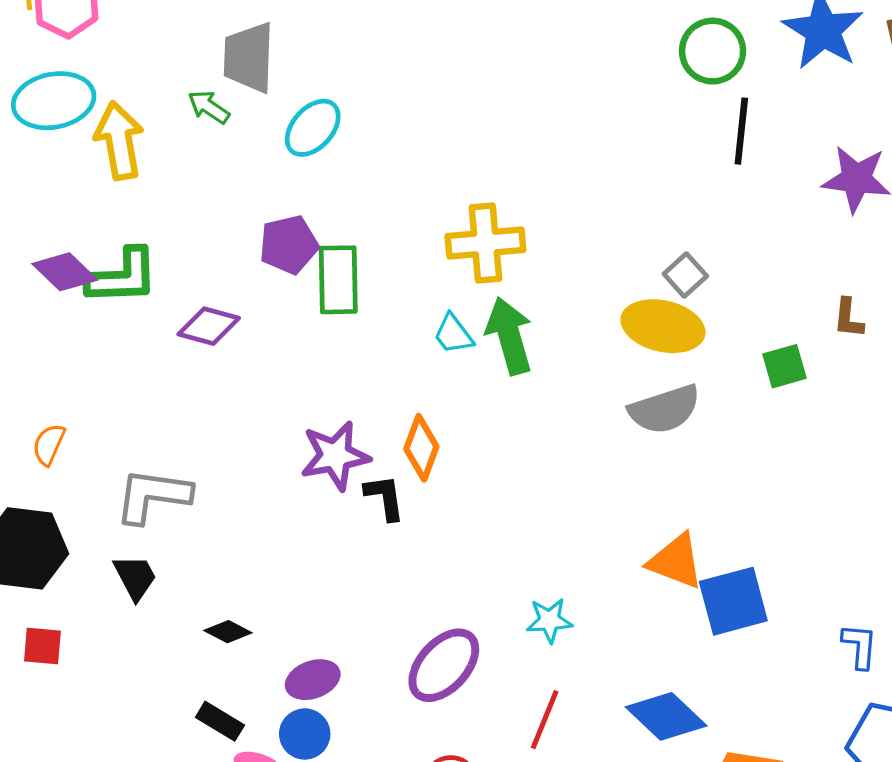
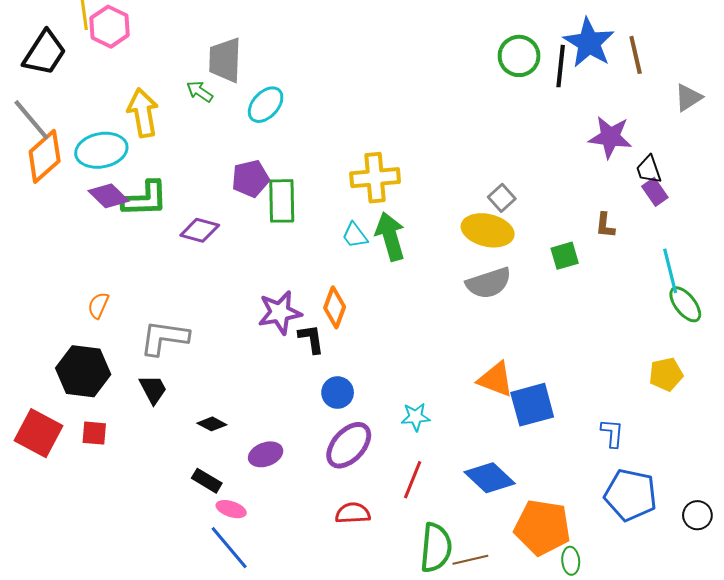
cyan ellipse: (54, 101) -> (101, 150), moved
black line: (741, 131) -> (561, 66), moved
blue circle: (305, 734) -> (338, 393), moved

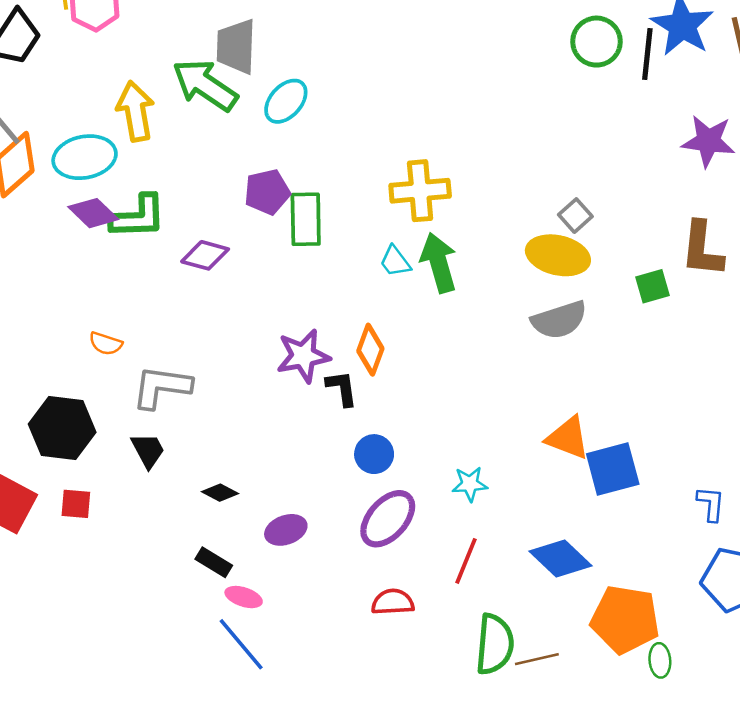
green arrow: (200, 91) -> (205, 85), size x2.0
brown L-shape: (605, 225) -> (702, 249), size x1.8
orange semicircle: (98, 305) -> (106, 344), moved, turned -96

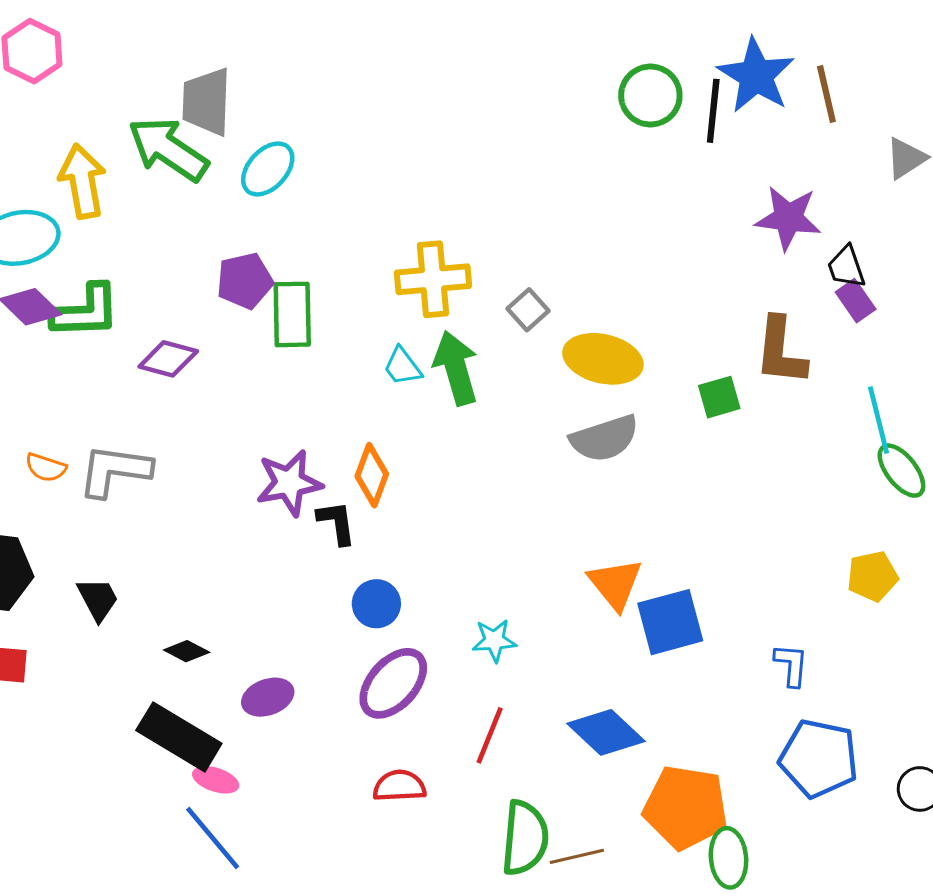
gray square: (575, 216) -> (528, 310), moved
gray L-shape: (162, 387) -> (115, 471), moved
orange triangle: (568, 438) -> (615, 584), turned 30
black rectangle: (214, 562) -> (179, 737), size x1.8
green ellipse: (660, 660) -> (728, 858), size x1.4

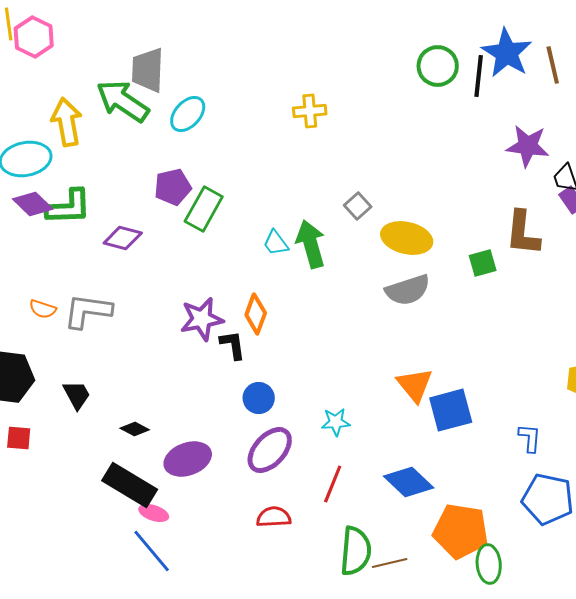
yellow cross: (433, 279) -> (310, 111), moved, size x0.7
green rectangle: (292, 314) -> (204, 209), turned 30
purple ellipse: (268, 697) -> (188, 459), size x1.4

